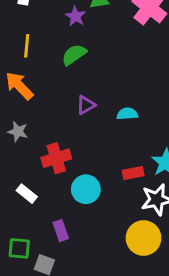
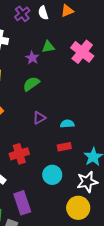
red rectangle: (133, 173) -> (64, 147), moved
cyan circle: (86, 189) -> (52, 175), moved
purple rectangle: (61, 231) -> (22, 203), size x1.6

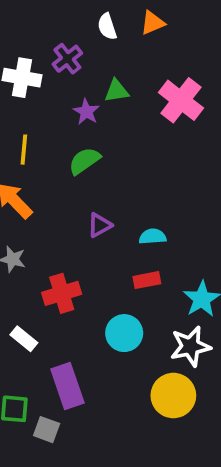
purple cross: (22, 14) -> (67, 59), moved

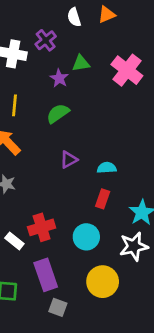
red rectangle: (147, 280) -> (103, 199), turned -60
red cross: (62, 293) -> (42, 227), moved
yellow circle: (173, 396) -> (103, 282), moved
gray square: (47, 430) -> (58, 307), moved

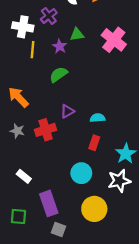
yellow line: (14, 105) -> (33, 50), moved
red cross: (42, 227) -> (46, 130), moved

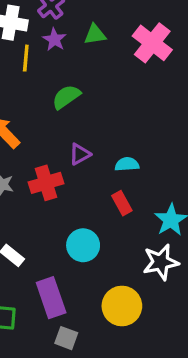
purple star: (60, 46) -> (54, 39), moved
red rectangle: (94, 143) -> (122, 203), turned -48
cyan circle: (81, 173) -> (83, 245), moved

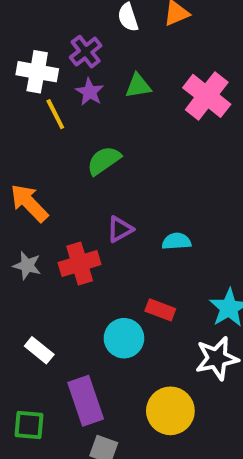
yellow line: (26, 58) -> (55, 114), turned -32
red rectangle: (122, 203) -> (160, 310), moved, turned -40

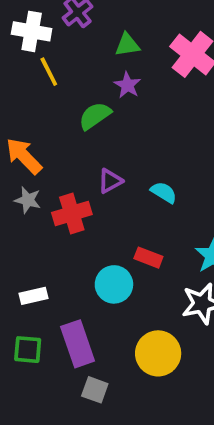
purple star: (90, 92) -> (127, 85), moved
cyan semicircle: (176, 241) -> (164, 192), turned 36
gray star: (27, 266) -> (28, 200), moved
white rectangle: (39, 350) -> (33, 296), turned -52
green square: (29, 425) -> (28, 350), moved

